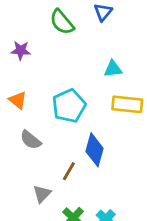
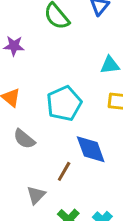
blue diamond: (95, 150) -> (91, 149), turned -36

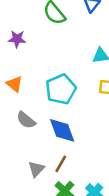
blue diamond: (91, 149) -> (62, 130), moved
brown line: (64, 171) -> (61, 164), moved

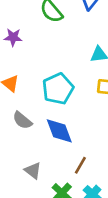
brown line: (61, 164) -> (80, 165), moved
gray triangle: (36, 169) -> (33, 171), turned -36

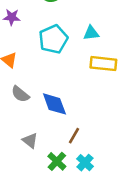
cyan pentagon: (58, 89) -> (53, 39), moved

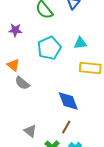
gray semicircle: (20, 94) -> (22, 83), moved
blue diamond: (54, 104) -> (68, 101), moved

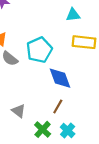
cyan pentagon: (49, 48) -> (39, 50), moved

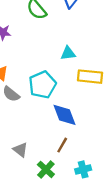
cyan triangle: (73, 15) -> (68, 53), moved
cyan cross: (68, 131) -> (83, 169), moved, turned 32

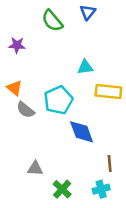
brown line: (62, 145) -> (110, 164), moved, turned -35
gray triangle: (20, 150) -> (35, 168), turned -35

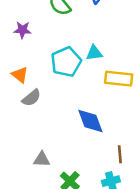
cyan pentagon: (58, 100) -> (66, 62), moved
gray semicircle: (25, 110) -> (31, 98), turned -78

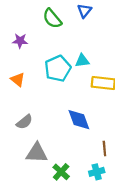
gray semicircle: (31, 98) -> (24, 122), moved
gray triangle: (42, 159) -> (37, 153), size x1.5

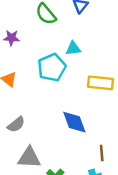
cyan triangle: (82, 61) -> (73, 48), moved

